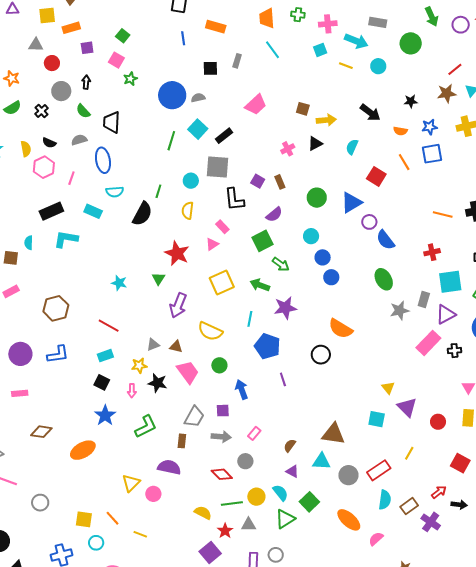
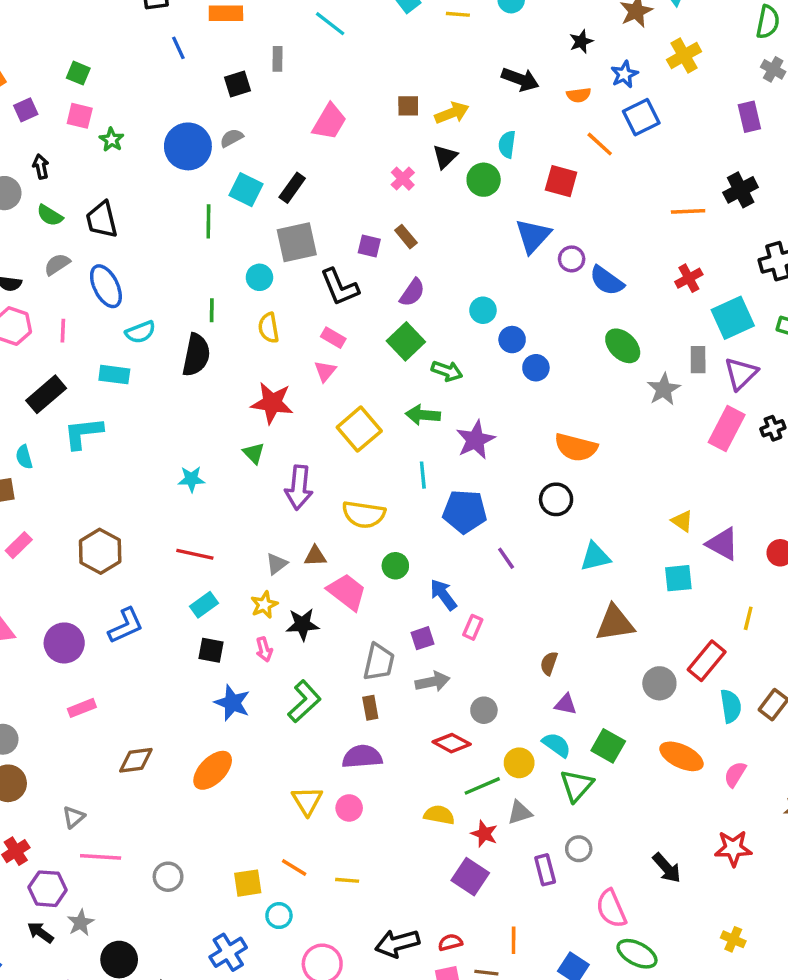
green circle: (317, 198) -> (484, 180), moved
pink rectangle: (254, 433) -> (473, 627), moved
cyan triangle: (321, 461) -> (595, 557), moved

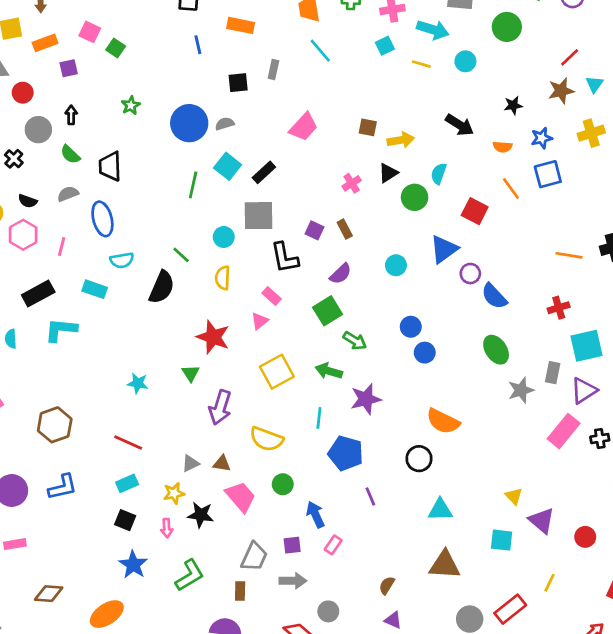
pink square: (80, 116) -> (90, 32), moved
green line: (212, 310) -> (181, 255), turned -60
cyan circle: (483, 310) -> (396, 265), moved

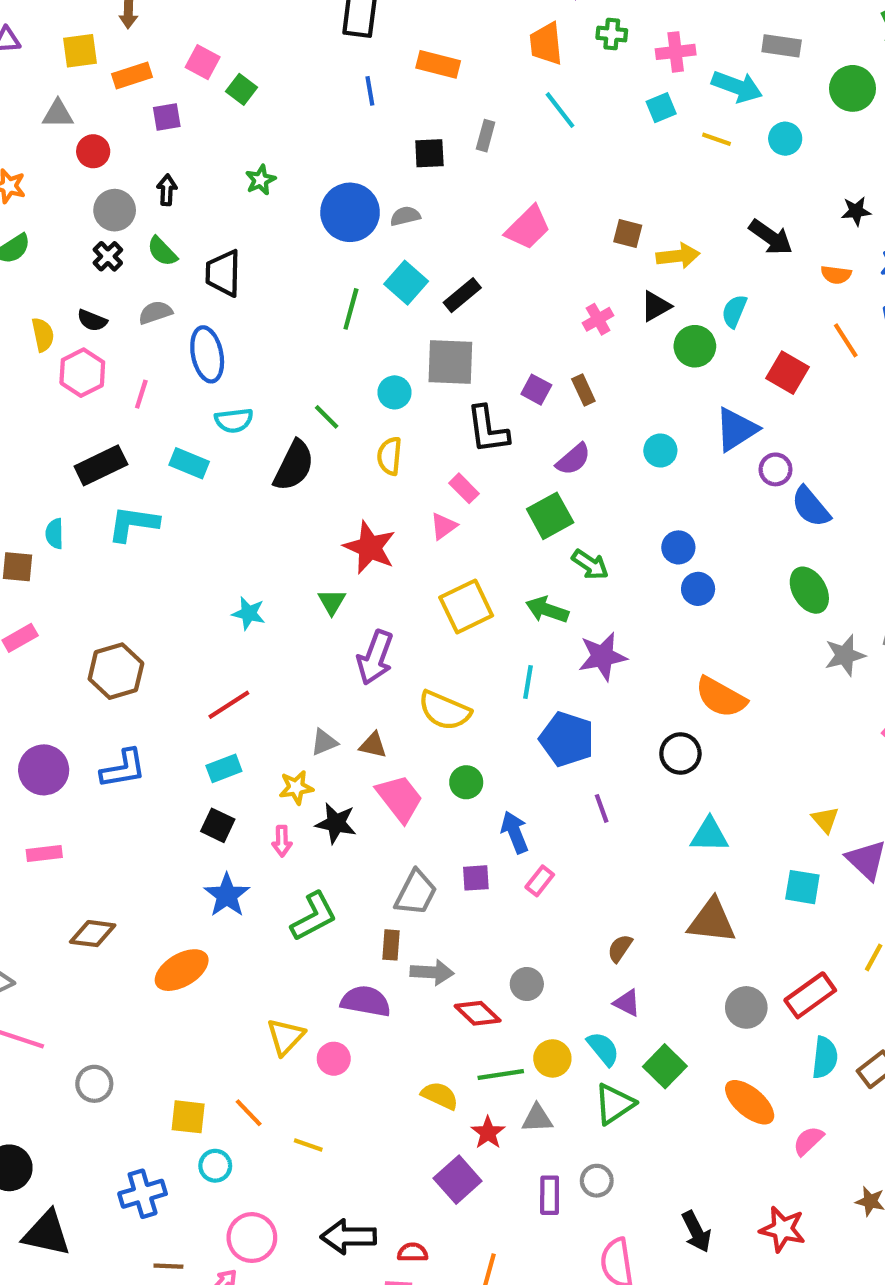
black cross: (14, 159) -> (108, 256), moved
red line: (128, 443) -> (229, 705), turned -60
gray arrow: (293, 581) -> (432, 972), moved

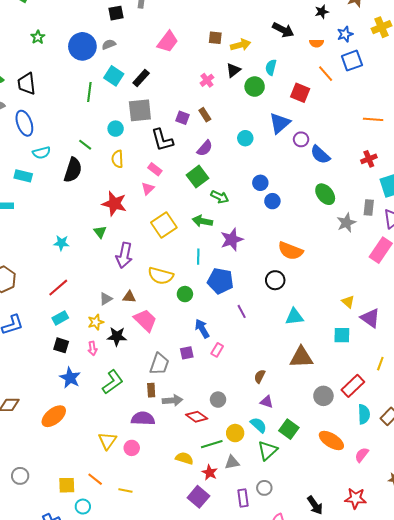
green circle: (466, 782) -> (185, 294), moved

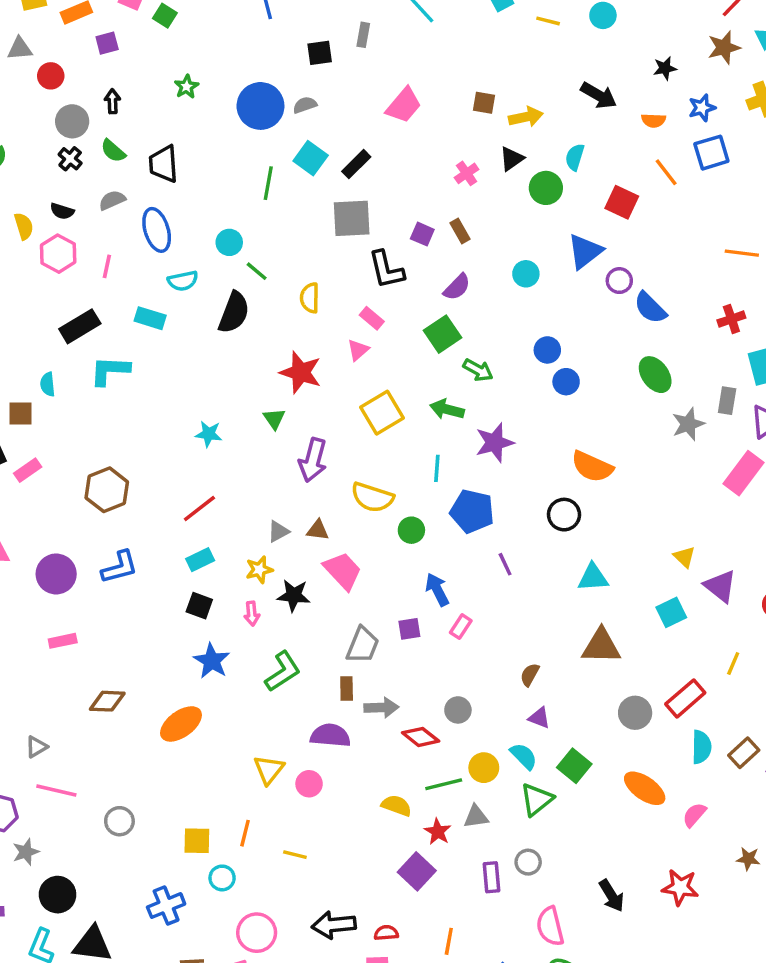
cyan circle: (116, 129) -> (229, 242), moved
cyan square: (342, 335) -> (671, 612), turned -30
orange line: (95, 479) -> (245, 833), turned 63

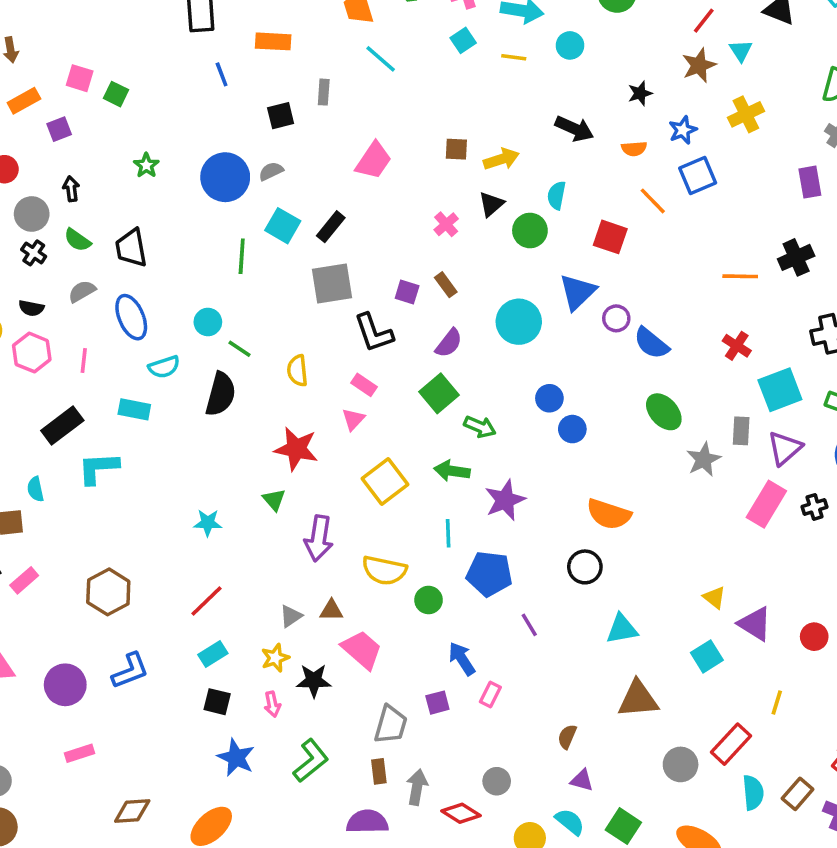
cyan circle: (526, 274) -> (519, 322), size x1.6
red cross: (731, 319) -> (737, 346), turned -32
gray arrow: (381, 708) -> (417, 787), turned -72

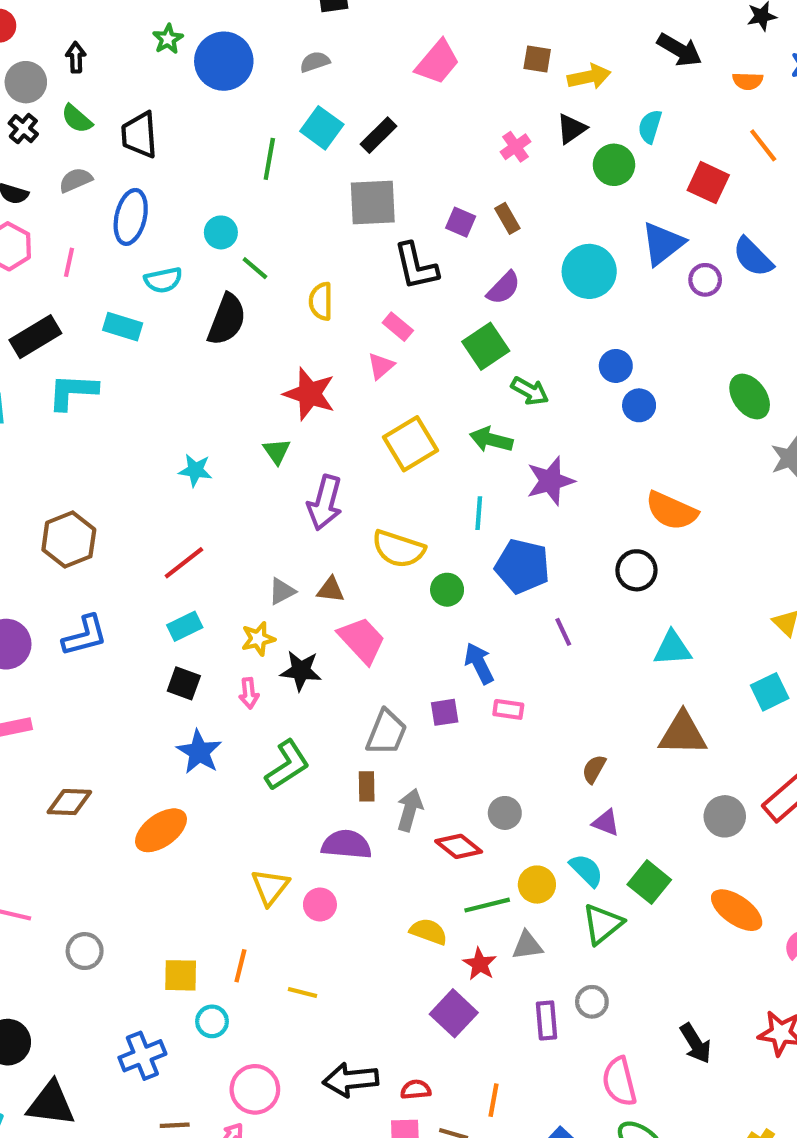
blue circle: (225, 177) -> (224, 61), moved
blue ellipse: (131, 317) -> (131, 217), turned 30
blue semicircle: (651, 343) -> (753, 257), moved
pink rectangle: (490, 694) -> (508, 709), turned 65

